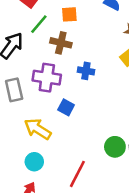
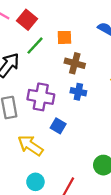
brown cross: (61, 43) -> (75, 63), moved
cyan circle: (34, 162) -> (35, 182), moved

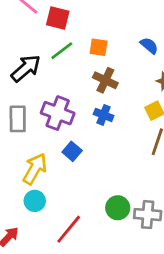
red square: (27, 20) -> (58, 18), turned -36
yellow arrow: (30, 145) -> (35, 169), turned 75
cyan circle: (35, 182) -> (35, 201), moved

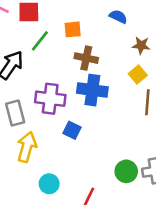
blue cross: (104, 115) -> (92, 90), size x1.6
yellow arrow: (35, 169) -> (27, 147), moved

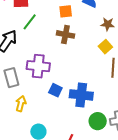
orange square: (73, 29) -> (66, 11), moved
blue cross: (92, 90) -> (81, 95), moved
yellow arrow: (27, 147) -> (21, 104), size x0.7

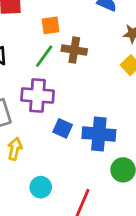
orange square: (66, 11) -> (51, 25), moved
green line: (30, 22) -> (44, 56), moved

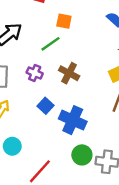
brown cross: (74, 50) -> (69, 73), moved
purple cross: (38, 96) -> (35, 73), size x0.6

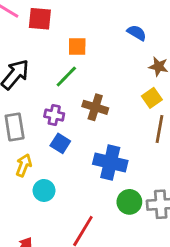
blue square: (46, 106) -> (60, 143), moved
cyan circle: (12, 146) -> (44, 190), moved

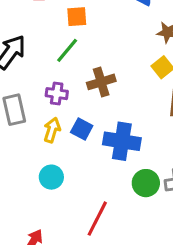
brown cross: (95, 107) -> (101, 82), turned -30
blue square: (60, 143) -> (82, 129), moved
yellow arrow: (24, 165) -> (52, 130), moved

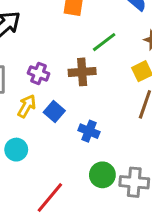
green line: (67, 50) -> (104, 42), moved
blue cross: (122, 141) -> (89, 131), size x0.6

